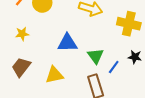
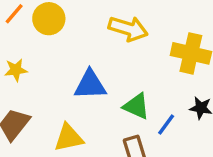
green triangle: (96, 56) -> (136, 106), turned -30

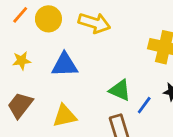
yellow arrow: (128, 29) -> (94, 23), moved
blue triangle: (90, 85) -> (65, 65), moved

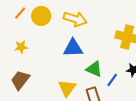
blue triangle: (65, 65) -> (73, 48), moved
yellow triangle: (65, 116) -> (67, 88), moved, turned -42

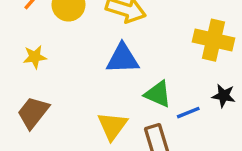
blue line: (112, 80) -> (188, 113), turned 32

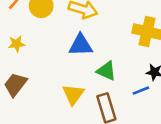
blue line: (188, 113) -> (141, 91), moved

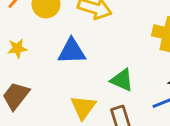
blue triangle: (81, 45) -> (72, 51), moved

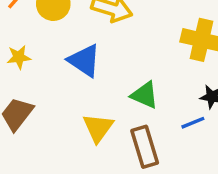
blue triangle: (72, 51) -> (84, 61), turned 36

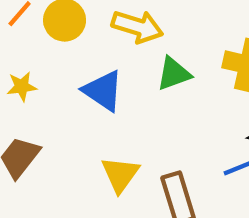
green triangle: (145, 95) -> (174, 74), moved, turned -44

